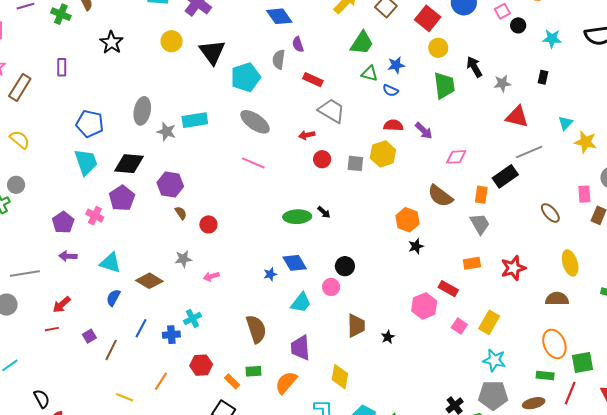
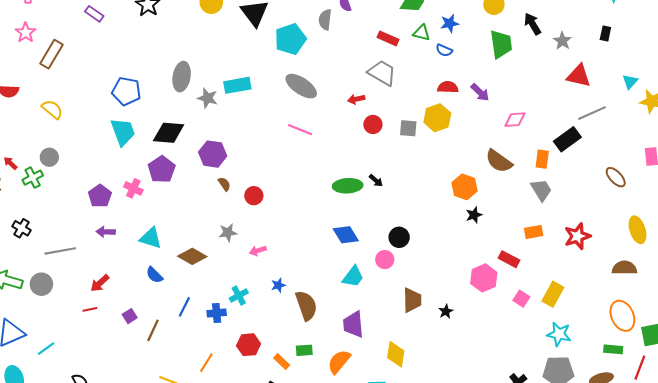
purple rectangle: (62, 67) -> (94, 14), moved, turned -54
red rectangle: (313, 80) -> (388, 38), moved
gray star: (502, 83) -> (562, 41), turned -30
blue star: (270, 274) -> (278, 285), moved
blue semicircle: (113, 298) -> (154, 275), turned -72

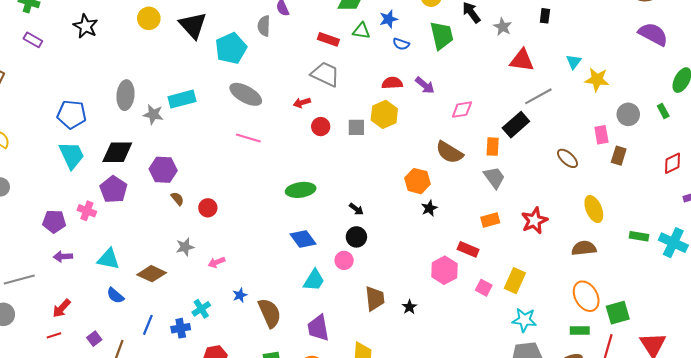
blue semicircle: (444, 50) -> (401, 44), moved
black arrow: (376, 181) -> (356, 209), moved
purple pentagon: (100, 196) -> (54, 221), turned -30

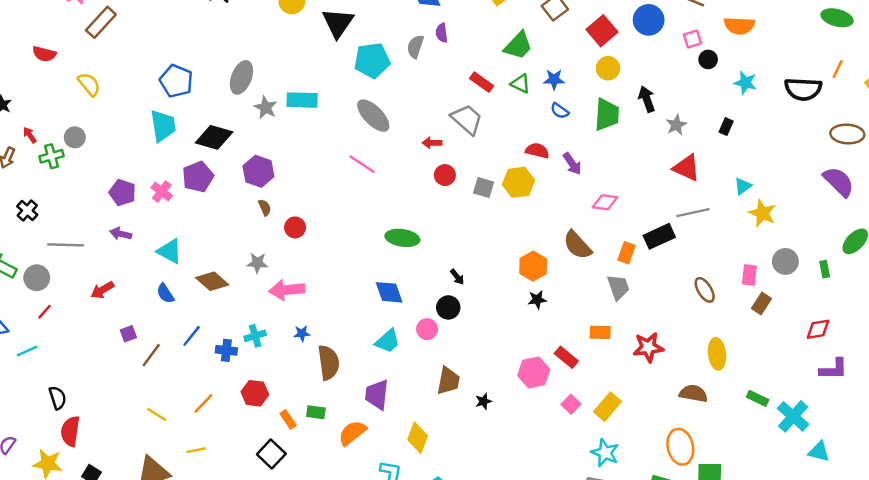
pink arrow: (216, 262) -> (287, 290), size x1.8
red line: (54, 335) -> (44, 312), moved, turned -48

